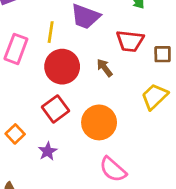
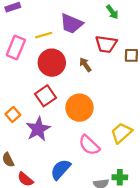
yellow line: (51, 32) -> (44, 35), turned 63
yellow trapezoid: (155, 96) -> (121, 133), moved
purple star: (48, 151) -> (38, 129), size x1.6

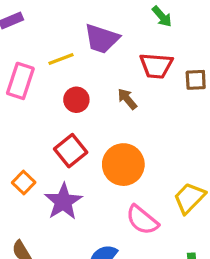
red circle: (52, 63) -> (76, 100), size x0.6

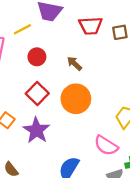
brown arrow: (127, 99) -> (75, 63), moved
pink semicircle: (142, 220) -> (106, 146), moved

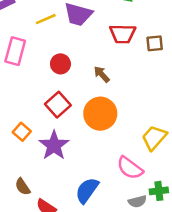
yellow line: (22, 29) -> (46, 19), moved

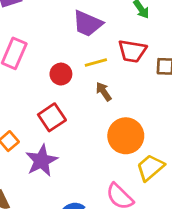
yellow line: (46, 19) -> (96, 63), moved
orange circle: (100, 114) -> (126, 136), moved

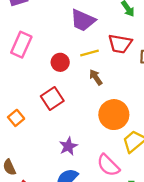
purple star: (41, 161) -> (68, 146), moved, size x0.7

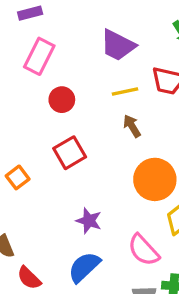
pink rectangle: (21, 45) -> (39, 56), moved
red circle: (60, 62) -> (62, 100), moved
purple star: (68, 146) -> (89, 221), turned -30

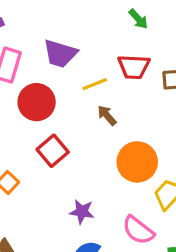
purple trapezoid: (118, 45) -> (60, 54), moved
red circle: (62, 100) -> (37, 102), size x1.5

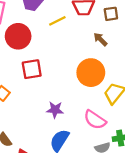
brown arrow: (107, 115) -> (100, 39), moved
red square: (53, 151) -> (32, 69), turned 35

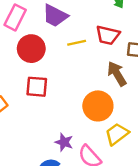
brown arrow: (100, 39) -> (117, 74), size x1.5
purple star: (55, 110) -> (64, 142), moved

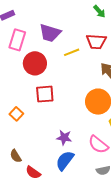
purple star: (64, 142) -> (64, 138), moved

